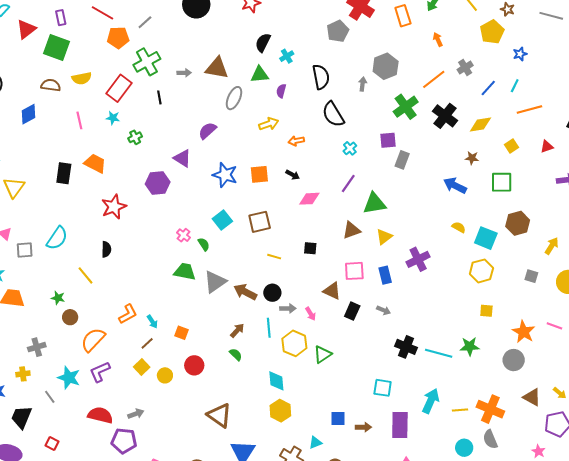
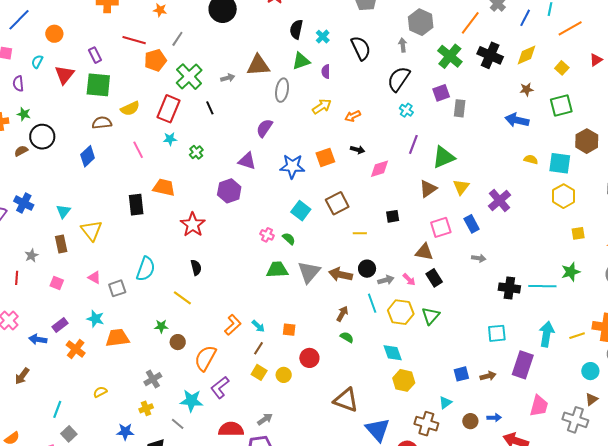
black semicircle: (333, 114) -> (399, 79), moved, turned 80
black rectangle: (352, 311) -> (434, 278), moved, turned -42
purple rectangle: (400, 425) -> (523, 365), turned 32

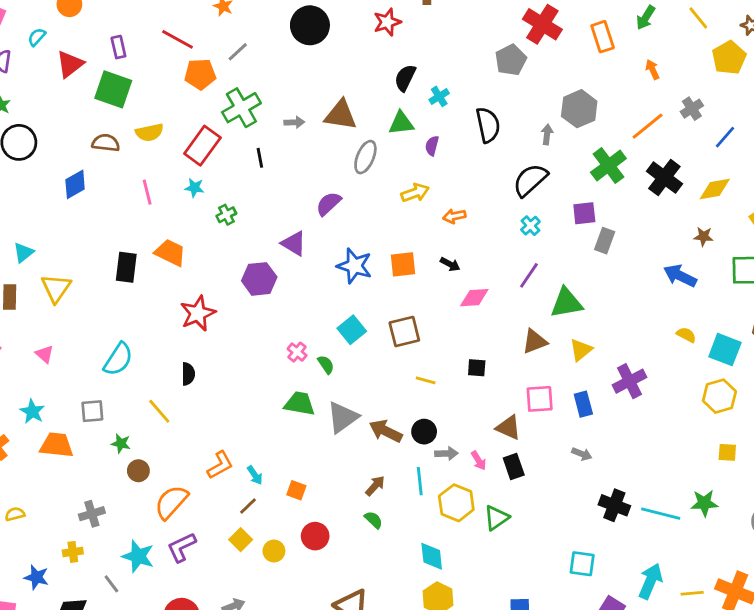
gray square: (117, 288) -> (92, 411), moved

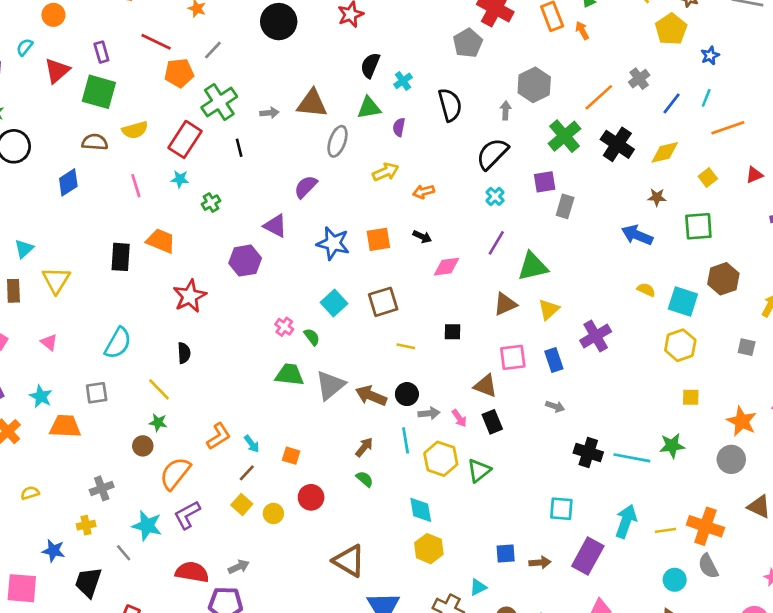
orange arrow: (652, 70) -> (582, 31), moved
green star: (121, 444) -> (158, 422), moved

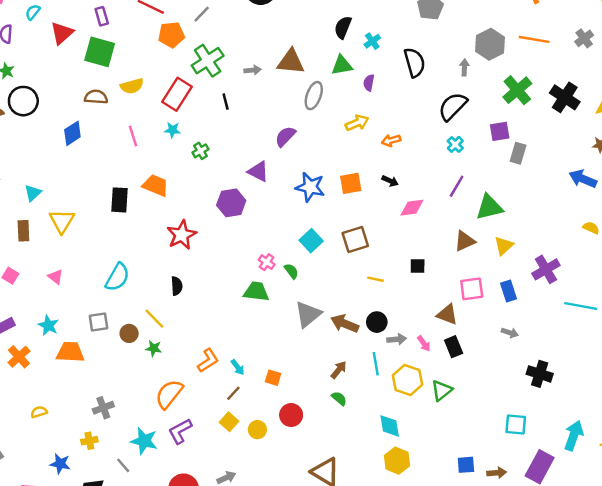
orange line: (599, 97) -> (534, 39), moved, turned 52
green trapezoid: (289, 375) -> (256, 292), moved
brown circle: (143, 446) -> (129, 333), moved
cyan line: (632, 458) -> (581, 306), moved

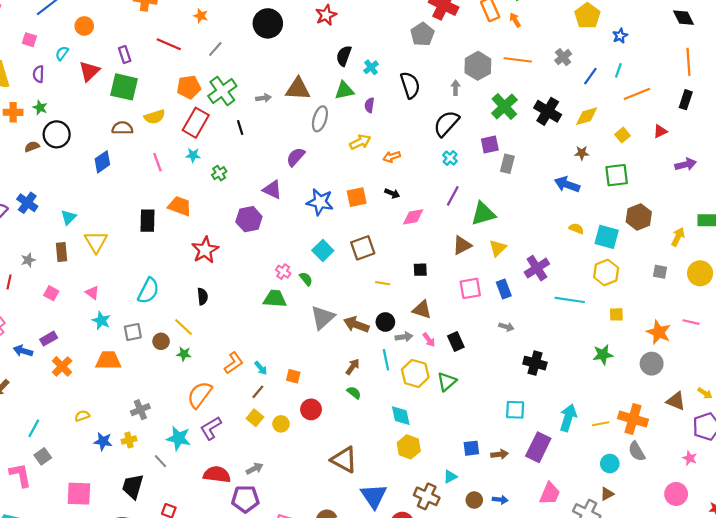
orange pentagon: (171, 35) -> (189, 87), moved
brown triangle: (447, 314) -> (422, 310), moved
cyan star: (48, 325) -> (101, 321), moved
blue star: (60, 464) -> (103, 441), moved

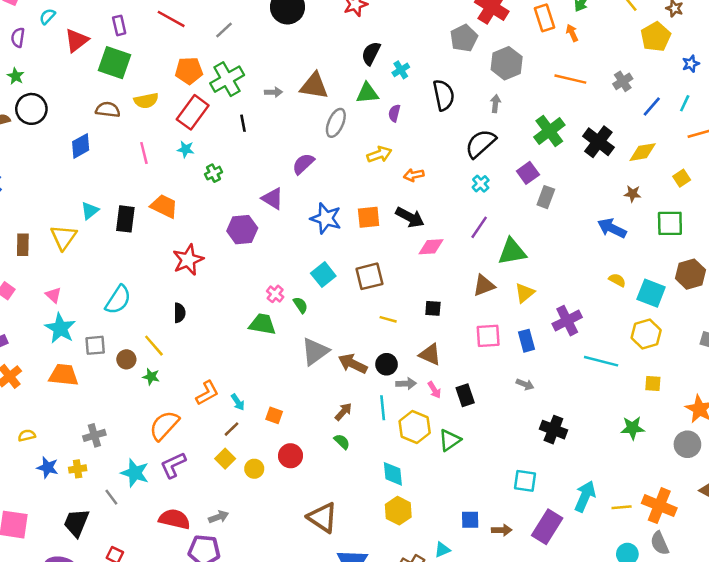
gray hexagon: (478, 66) -> (507, 63), moved
purple square: (490, 145) -> (528, 173), turned -30
black arrow: (392, 193) -> (410, 217), size x1.6
cyan triangle: (69, 217) -> (90, 211), moved
cyan star: (101, 321) -> (60, 328), size x1.4

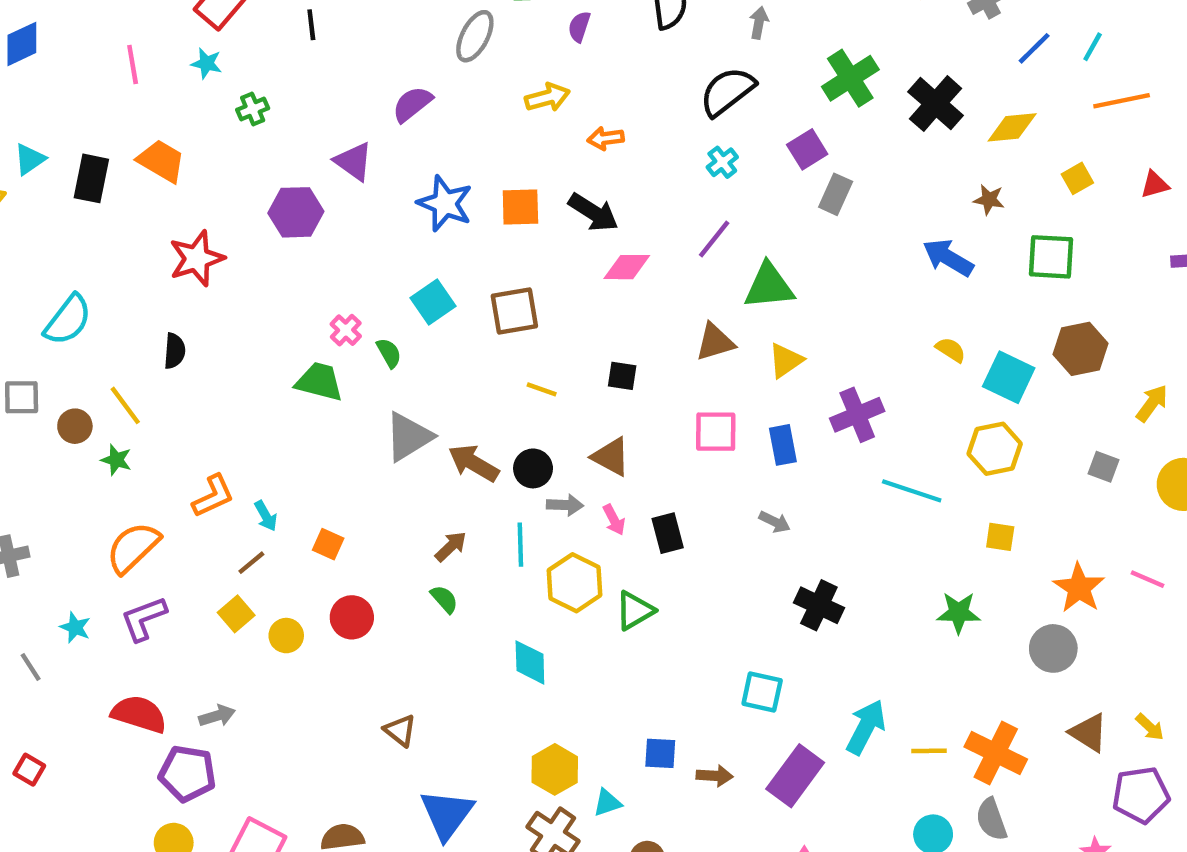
cyan star: (135, 473) -> (75, 627), size x0.6
yellow hexagon: (398, 511) -> (555, 769), moved
brown triangle: (322, 518) -> (400, 730), size x0.6

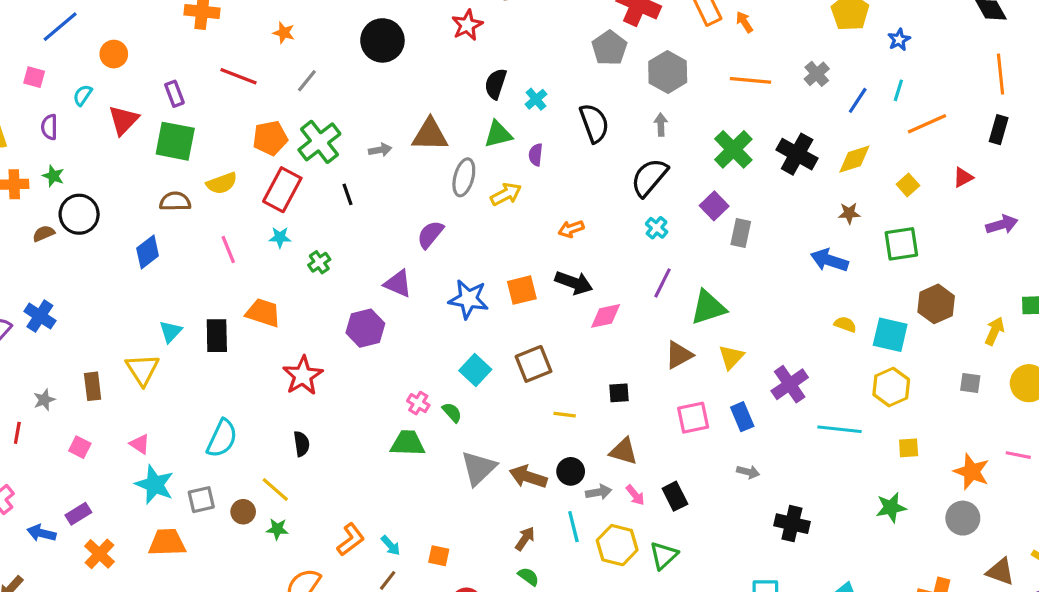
yellow arrow: (547, 97) -> (506, 194), moved

